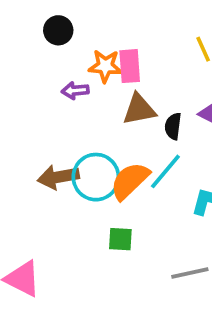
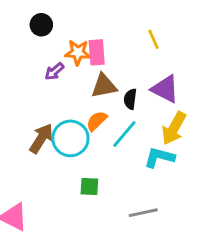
purple arrow: (75, 91) -> (54, 71), turned -36
brown arrow: (58, 177) -> (41, 138), turned 132
orange semicircle: (130, 181) -> (97, 121), moved, size x0.7

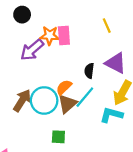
purple arrow: (54, 71) -> (32, 50), size x1.6
brown triangle: (104, 86) -> (67, 104), moved, turned -30

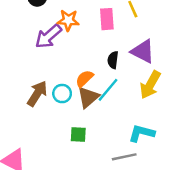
pink rectangle: (64, 36) -> (107, 19), moved
cyan circle: (44, 100) -> (62, 94), size x0.6
cyan L-shape: (111, 115) -> (142, 133), moved

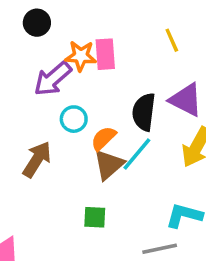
pink rectangle: (107, 19) -> (105, 54), moved
black semicircle: (113, 60) -> (144, 112), size x1.5
cyan circle: (62, 94) -> (74, 119), moved

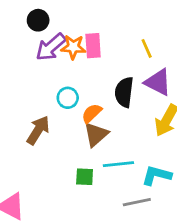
yellow line: (172, 40) -> (147, 48), moved
purple arrow: (53, 79) -> (51, 47), moved
cyan line: (137, 154) -> (118, 164), moved, turned 44

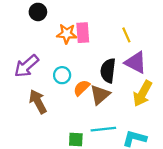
purple arrow: (51, 47) -> (26, 66), moved
brown arrow: (38, 130) -> (38, 102), turned -60
brown triangle: (96, 134) -> (100, 95), moved

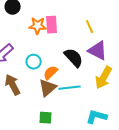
black semicircle: (108, 71) -> (74, 58), turned 130
brown triangle: (100, 95) -> (48, 88), moved
cyan line: (103, 129) -> (70, 88), moved

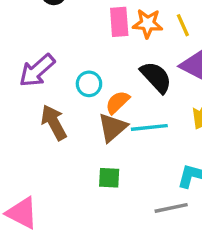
orange star: (38, 26) -> (148, 24), moved

